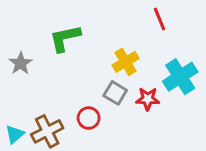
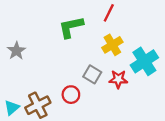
red line: (160, 19) -> (109, 13), moved, turned 48
green L-shape: (65, 38) -> (71, 27), moved
yellow cross: (126, 62) -> (112, 45), moved

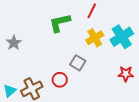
cyan cross: (144, 61) -> (122, 37), moved
red star: (118, 79) -> (126, 74), moved

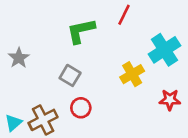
yellow cross: (95, 38) -> (132, 74), moved
gray square: (78, 63) -> (70, 75), moved

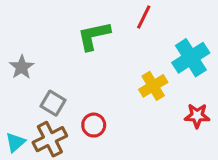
gray square: (70, 75) -> (53, 103), moved

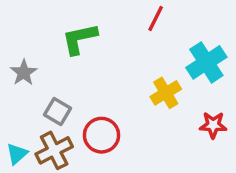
green L-shape: (94, 36) -> (80, 39), moved
red circle: (94, 125) -> (101, 135), size x1.4

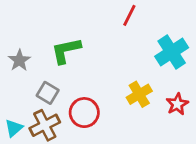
green L-shape: (80, 39) -> (66, 51), moved
yellow cross: (166, 93) -> (139, 94), moved
red star: (213, 125) -> (177, 104), turned -30

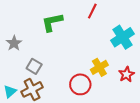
green L-shape: (66, 51) -> (52, 22), moved
red circle: (84, 113) -> (80, 84), moved

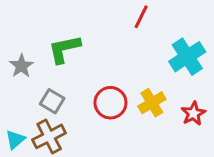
green L-shape: (52, 22) -> (64, 49), moved
red circle: (80, 84) -> (110, 103), moved

